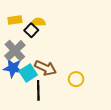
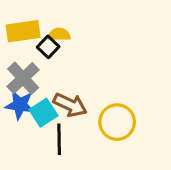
yellow rectangle: (15, 20) -> (23, 31), size x1.5
yellow circle: (76, 79) -> (117, 122), size x1.5

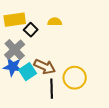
yellow semicircle: (59, 34) -> (55, 22), moved
black line: (59, 139) -> (52, 89), moved

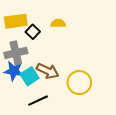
gray cross: (15, 50) -> (16, 53), turned 30
black line: (52, 89) -> (38, 101), moved, turned 66

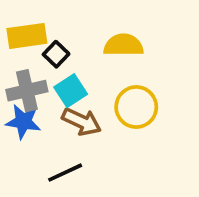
yellow semicircle: (58, 23) -> (123, 45), moved, size x1.5
cyan square: (30, 76) -> (71, 91), moved
yellow circle: (79, 83) -> (136, 107), moved

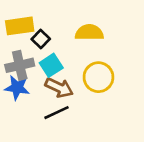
black line: (65, 173) -> (56, 113), moved

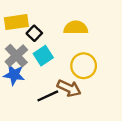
gray cross: (20, 65) -> (16, 56), turned -30
brown arrow: (59, 88) -> (69, 88), moved

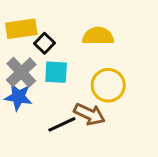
cyan square: (43, 56) -> (56, 72), turned 36

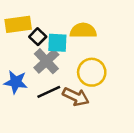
gray cross: (21, 72) -> (46, 61), moved
cyan square: (56, 72) -> (57, 43), moved
black line: (62, 124) -> (49, 92), moved

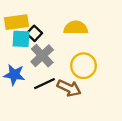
cyan square: (57, 43) -> (21, 39), moved

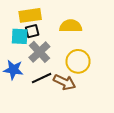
yellow rectangle: (17, 22) -> (30, 15), moved
black square: (34, 33) -> (32, 31), turned 32

